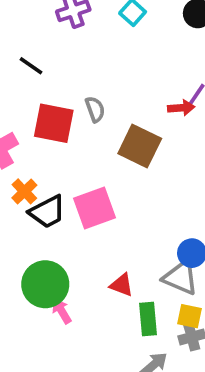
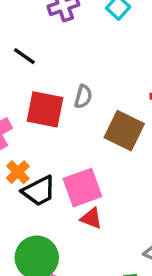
gray semicircle: (95, 109) -> (83, 97), turned 35
red triangle: (122, 285) -> (91, 218), moved

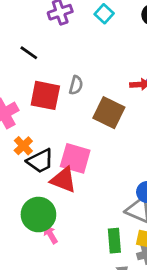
pink square: (82, 188) -> (75, 158), turned 36
red triangle: (91, 218) -> (63, 180), moved, size x1.5

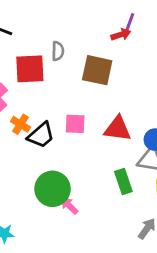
pink square: (75, 158) -> (75, 124), size x0.7
red triangle: (63, 180) -> (118, 129), moved
green rectangle: (114, 241) -> (123, 181), moved

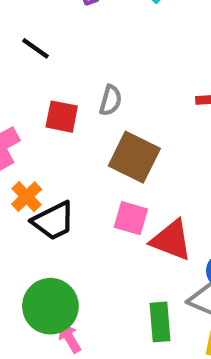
red square: (30, 69) -> (62, 117), size x0.7
brown square: (97, 70) -> (134, 157), moved
pink square: (75, 124) -> (131, 218), moved

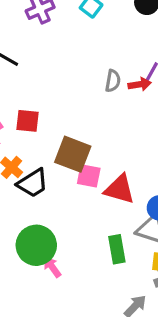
gray semicircle: (111, 100) -> (113, 81), moved
red square: (62, 117) -> (28, 121), moved
brown square: (134, 157) -> (73, 154), moved

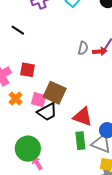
pink square: (89, 176) -> (39, 100), moved
black trapezoid: (33, 183) -> (47, 112), moved
green rectangle: (117, 249) -> (80, 141), moved

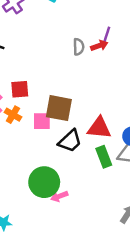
orange cross: (16, 98) -> (13, 115), moved
black trapezoid: (47, 112) -> (70, 141), moved
pink arrow: (37, 163) -> (59, 196), turned -64

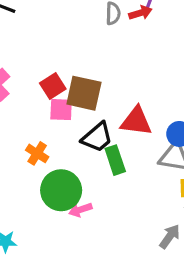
red square: (20, 89) -> (53, 86), moved, turned -30
orange cross: (13, 115) -> (37, 153), moved
green rectangle: (104, 157) -> (115, 160), moved

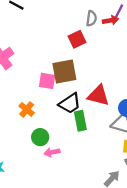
red square: (53, 86) -> (77, 39), moved
brown square: (84, 93) -> (64, 72), turned -30
green circle: (61, 190) -> (40, 137), size x0.6

